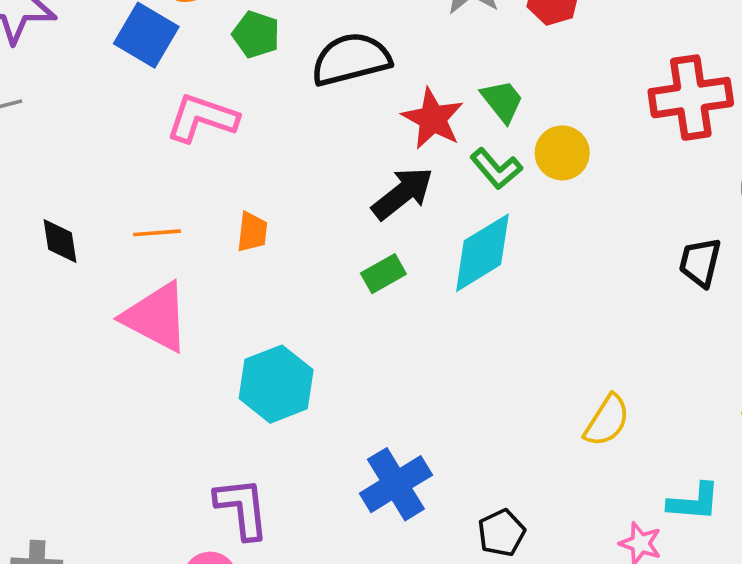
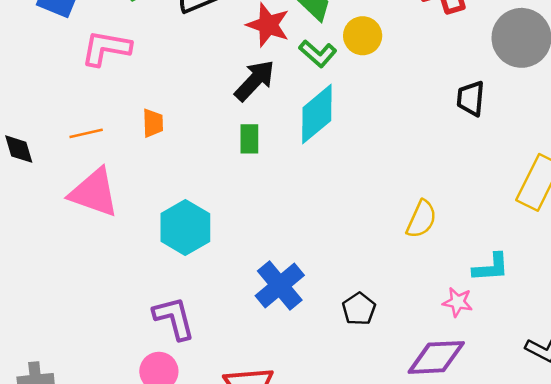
green rectangle: (383, 274) -> (249, 139), turned -52

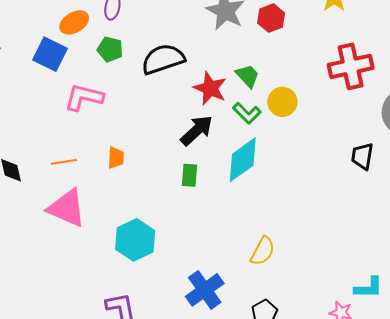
yellow semicircle: (421, 219) -> (263, 251), moved

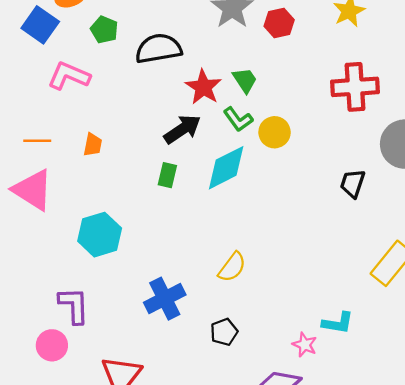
yellow circle: (282, 102) -> (275, 132), moved

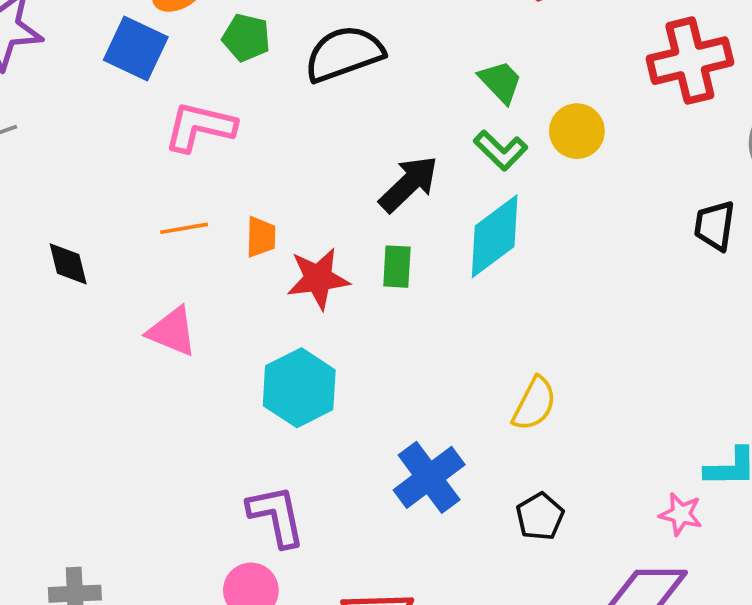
red star: (203, 87) -> (318, 279), moved, turned -30
yellow circle: (275, 132) -> (577, 131), moved
orange line: (37, 141) -> (184, 228), moved
pink triangle: (33, 190) -> (172, 331), size x0.7

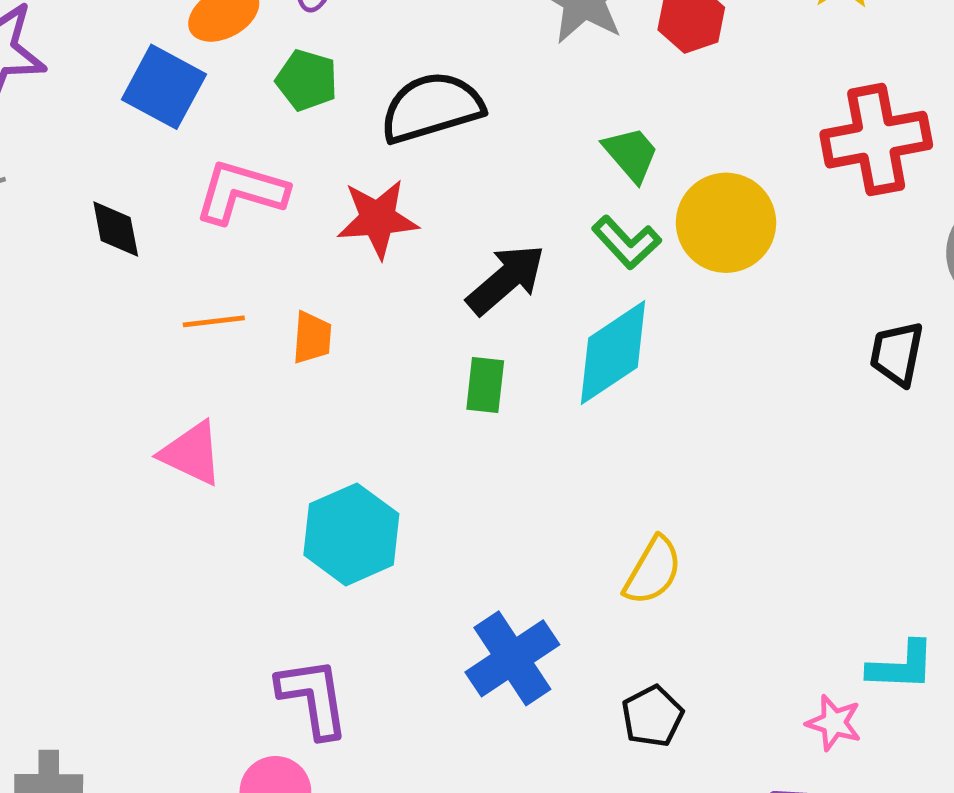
yellow circle: (577, 131) -> (726, 223), size x1.4
black diamond: (68, 264) -> (116, 229), moved
red star: (318, 279) -> (378, 219), moved

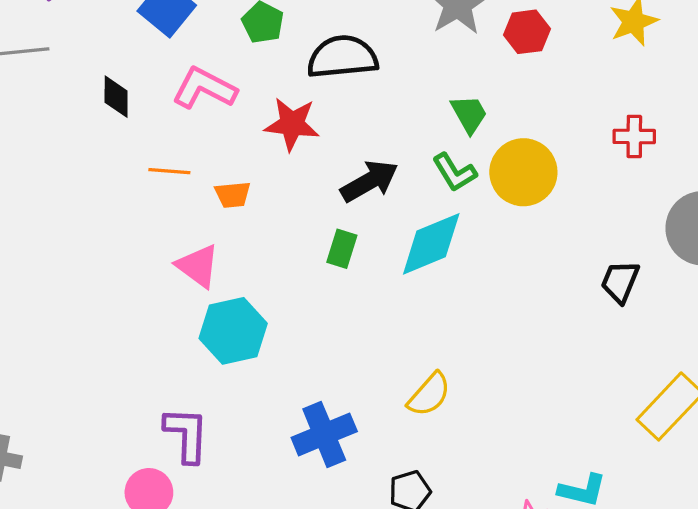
red cross: (876, 140) -> (634, 136), size x0.6
orange trapezoid: (312, 338) -> (233, 195), turned 69
pink triangle: (191, 453) -> (198, 266), moved

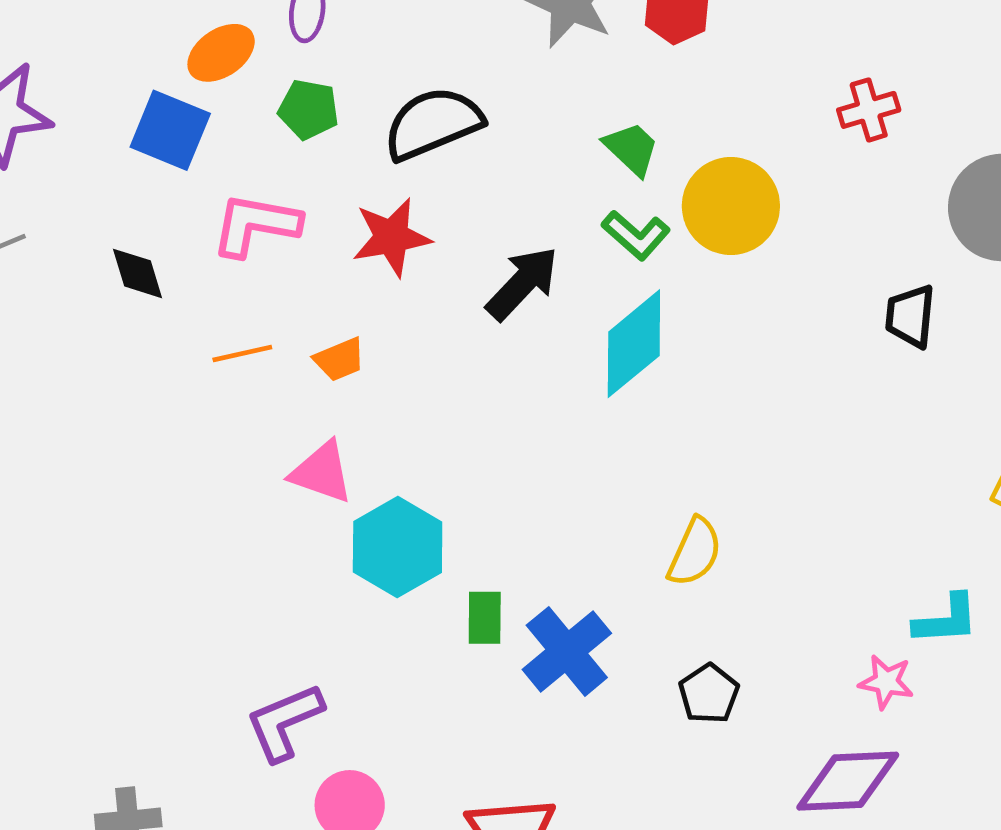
green rectangle: (342, 249) -> (485, 618), moved
purple L-shape: (186, 435) -> (284, 722), moved, turned -98

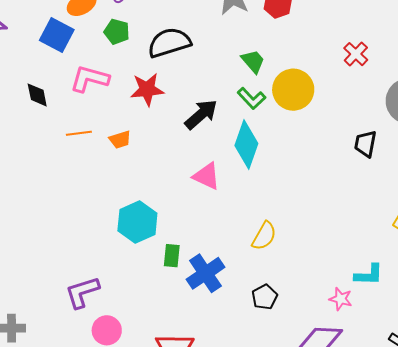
red cross: (869, 110) -> (356, 54), turned -35
cyan diamond: (634, 344) -> (246, 145), turned -36
pink triangle: (322, 472) -> (207, 176), moved

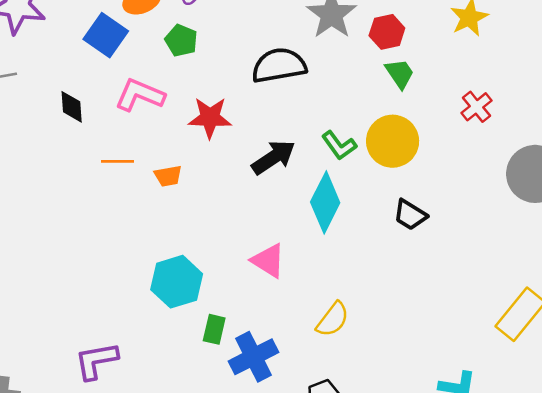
black semicircle: (169, 43) -> (279, 65), moved
green trapezoid: (253, 61) -> (400, 73), moved
black trapezoid: (365, 144) -> (410, 215), moved, turned -76
pink triangle: (207, 176) -> (268, 261), moved

